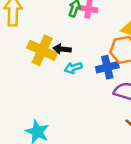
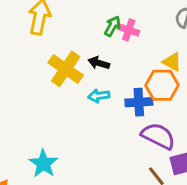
black arrow: (62, 49) -> (99, 63), moved

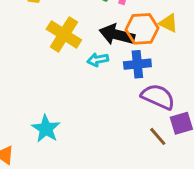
black arrow: (99, 63) -> (117, 35), moved, size x1.6
orange hexagon: (162, 85) -> (142, 29), moved

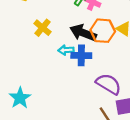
yellow cross: (64, 34) -> (43, 28), size x0.7
blue cross: (137, 64) -> (81, 55), moved

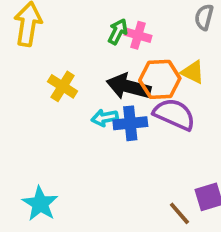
purple semicircle: (109, 84) -> (174, 114), moved

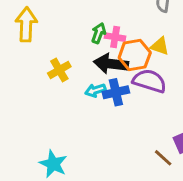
green arrow: (118, 32) -> (99, 33), moved
pink cross: (138, 35) -> (115, 37), moved
yellow cross: (63, 86) -> (59, 70), turned 35

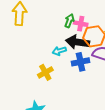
yellow cross: (59, 70) -> (45, 72), moved
cyan arrow: (95, 90) -> (59, 51), moved

